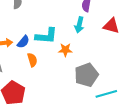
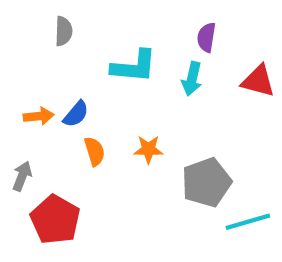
cyan L-shape: (46, 36) -> (134, 66), moved
orange star: (65, 50) -> (148, 149), moved

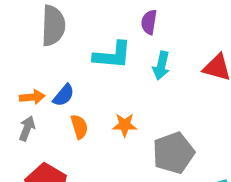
gray semicircle: (64, 31) -> (53, 26), size x1.6
purple semicircle: (206, 37) -> (149, 22), moved
gray arrow: (22, 176) -> (27, 128), moved

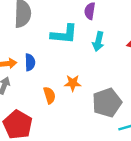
blue semicircle: (64, 95) -> (30, 62), turned -42
orange semicircle: (79, 127) -> (49, 95), moved

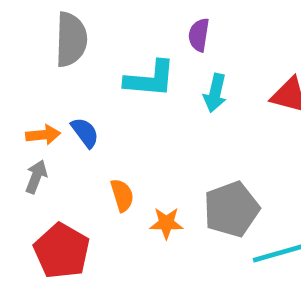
blue semicircle: (30, 62) -> (85, 132), turned -35
orange star: (73, 83) -> (166, 223), moved

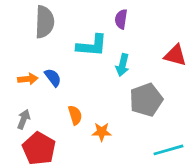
cyan arrow: (215, 93) -> (122, 65), moved
gray arrow: (36, 177) -> (24, 119), moved
gray pentagon: (231, 209) -> (146, 100), moved

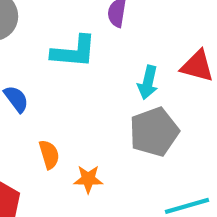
cyan arrow: (122, 65) -> (148, 82), moved

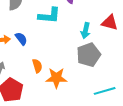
orange star: (88, 179) -> (56, 78), size x1.5

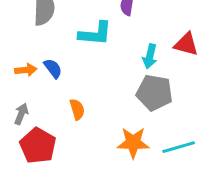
gray pentagon: (89, 55) -> (154, 93), turned 30
orange star: (56, 78) -> (133, 143), moved

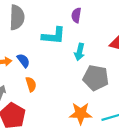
cyan arrow: (150, 56) -> (80, 52), moved
orange semicircle: (77, 109) -> (31, 84), moved

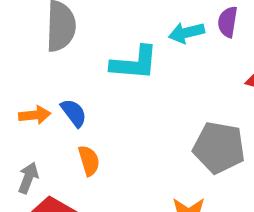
purple semicircle: (76, 15) -> (228, 22), moved
cyan arrow: (80, 52) -> (186, 33), moved, turned 63

